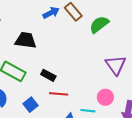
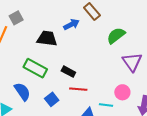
blue arrow: (51, 13) -> (71, 24), moved
green semicircle: (99, 24) -> (116, 36), moved

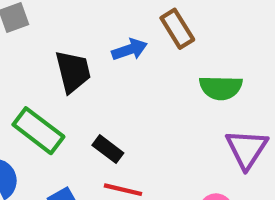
green semicircle: (116, 36) -> (221, 88), turned -150
black trapezoid: (47, 39) -> (73, 72), turned 60

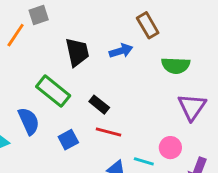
blue arrow: (130, 50) -> (121, 51), moved

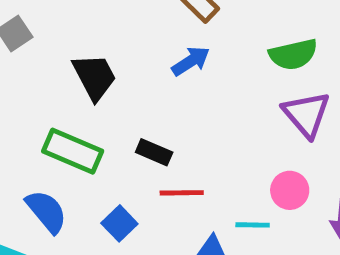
blue arrow: (121, 51) -> (191, 61), moved
green semicircle: (176, 65) -> (293, 54), moved

